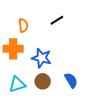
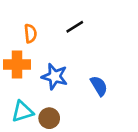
blue semicircle: (71, 80) -> (99, 86), moved
brown circle: (43, 81) -> (49, 118), moved

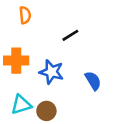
black line: (75, 27) -> (70, 35), moved
orange semicircle: (30, 34) -> (25, 15), moved

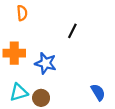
black line: (70, 35) -> (72, 31), moved, turned -32
blue semicircle: (93, 81) -> (98, 92), moved

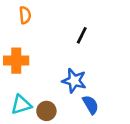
blue star: (46, 63) -> (74, 81), moved
blue semicircle: (98, 92) -> (91, 105), moved

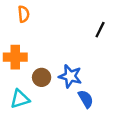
black line: (82, 35) -> (100, 30), moved
brown circle: (46, 111) -> (42, 77), moved

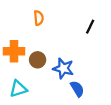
orange semicircle: (24, 14) -> (39, 18), moved
brown circle: (42, 77) -> (38, 60), moved

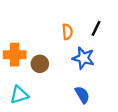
orange semicircle: (39, 18) -> (67, 32), moved
blue star: (63, 68) -> (83, 58), moved

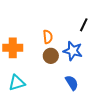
orange semicircle: (67, 32) -> (48, 37), moved
brown circle: (40, 64) -> (51, 56), moved

